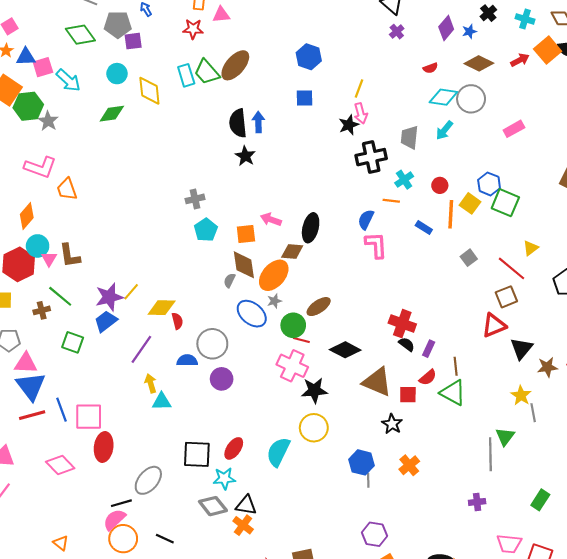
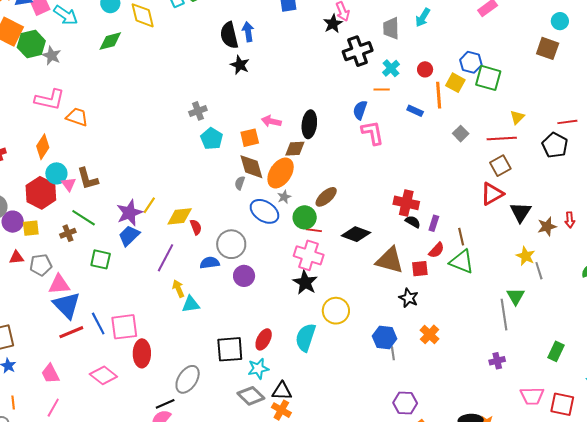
orange trapezoid: (67, 189) -> (77, 117), turned 135
red line: (511, 268) -> (502, 139), turned -36
black star: (314, 390) -> (305, 282), moved, turned -30

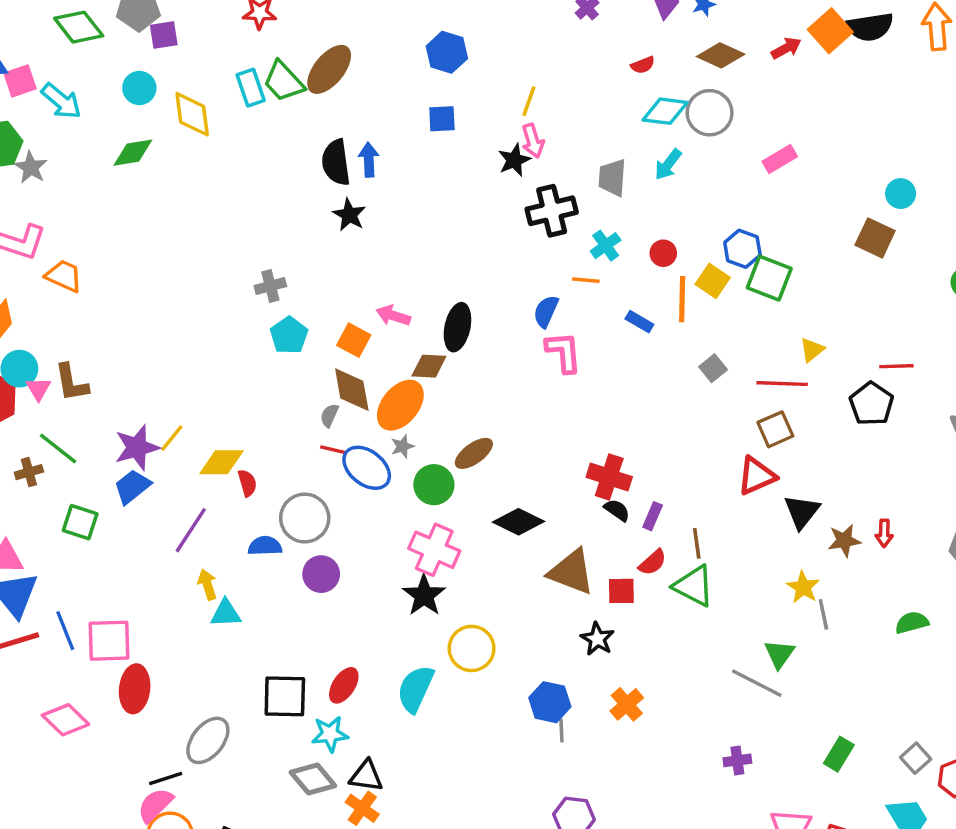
orange square: (250, 138) -> (354, 340), turned 36
red line: (314, 230) -> (334, 450), moved
gray line: (504, 315) -> (757, 683), turned -60

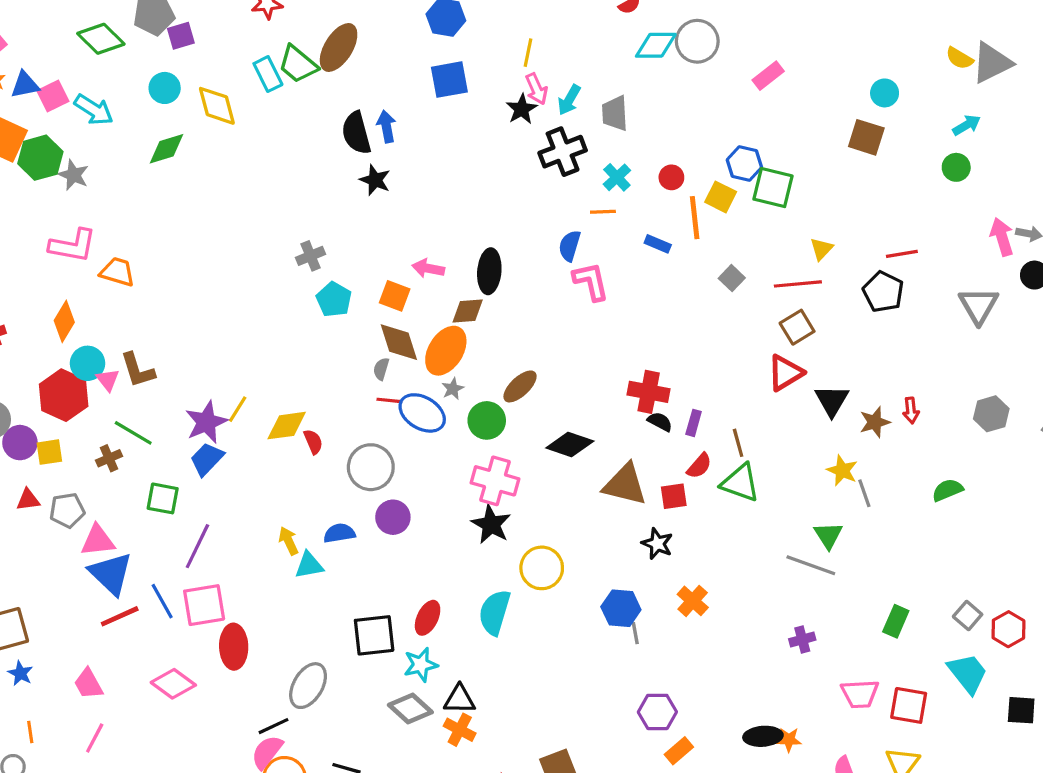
blue square: (442, 119) -> (449, 80), size x1.4
cyan arrow: (668, 164) -> (569, 100), moved
purple line: (191, 530) -> (197, 546), moved
blue semicircle: (265, 546) -> (339, 533), moved

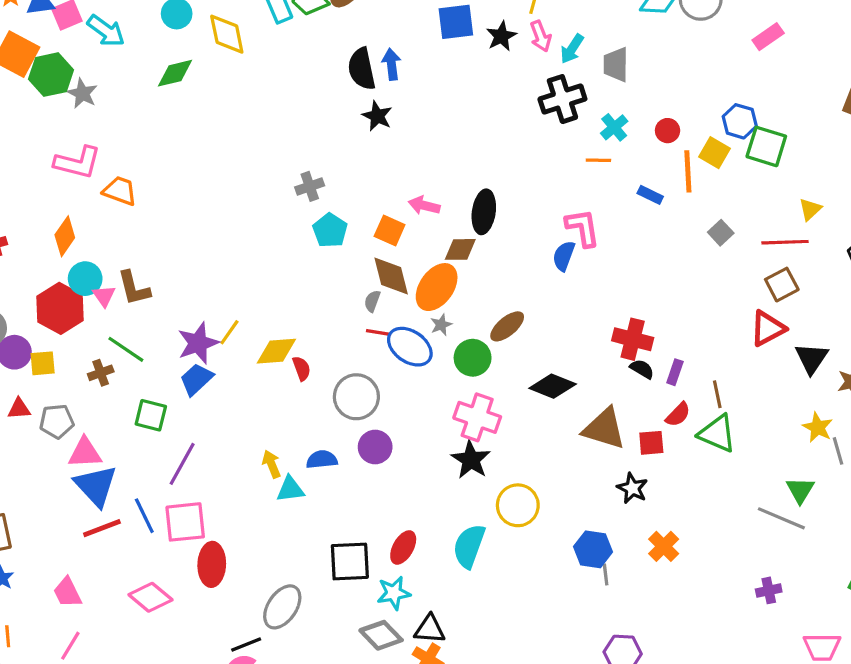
black star: (522, 109) -> (501, 36), moved
blue semicircle: (570, 246) -> (564, 256), moved

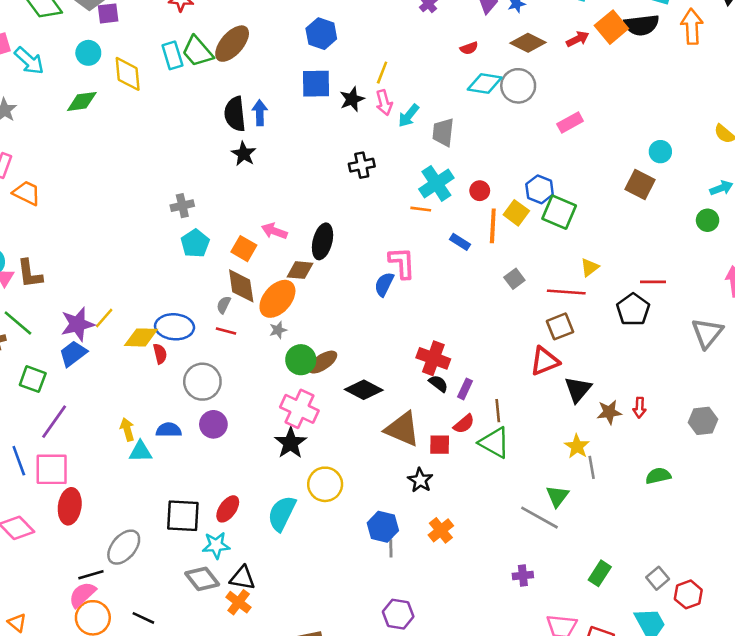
black cross: (562, 99) -> (362, 165), moved, size x0.7
cyan cross: (614, 127) -> (436, 183), size x1.5
brown ellipse: (507, 326) -> (323, 362), moved
blue ellipse: (410, 347) -> (175, 327), moved, turned -36

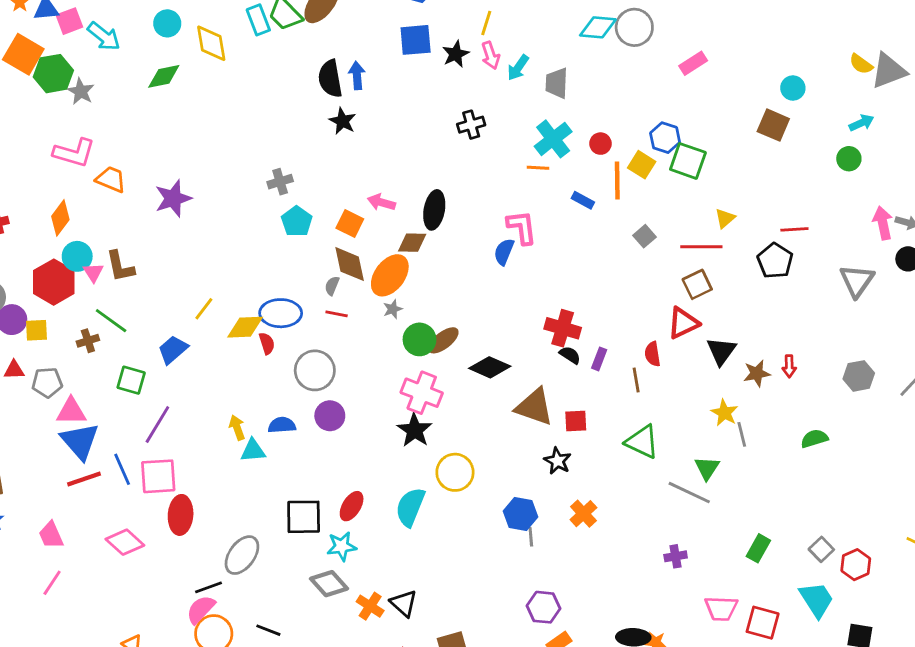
purple star: (77, 324) -> (173, 198), moved
red semicircle: (464, 424) -> (653, 354), moved, turned 125
green triangle: (494, 443) -> (642, 442), moved
black triangle: (242, 578) -> (404, 603), moved, turned 36

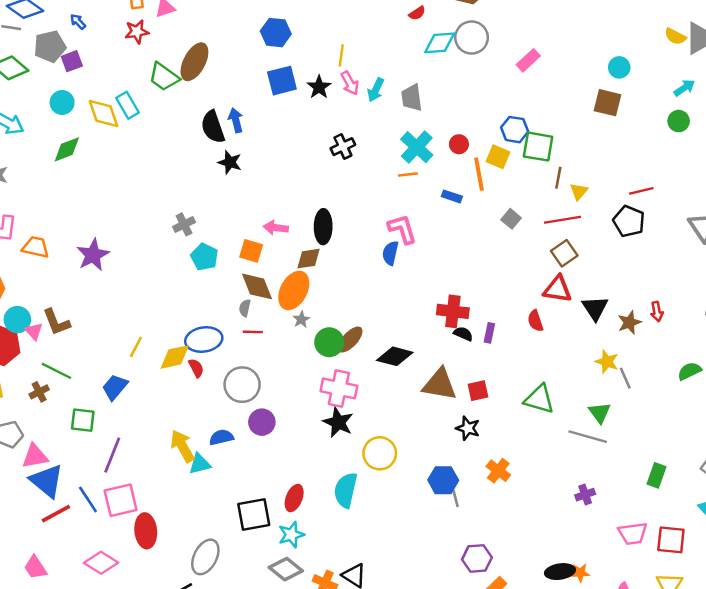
cyan rectangle: (258, 20) -> (127, 105), moved
red triangle: (683, 323) -> (558, 289), turned 44
brown line: (636, 380) -> (558, 178), moved, turned 30
yellow arrow: (237, 428) -> (182, 446), size x1.5

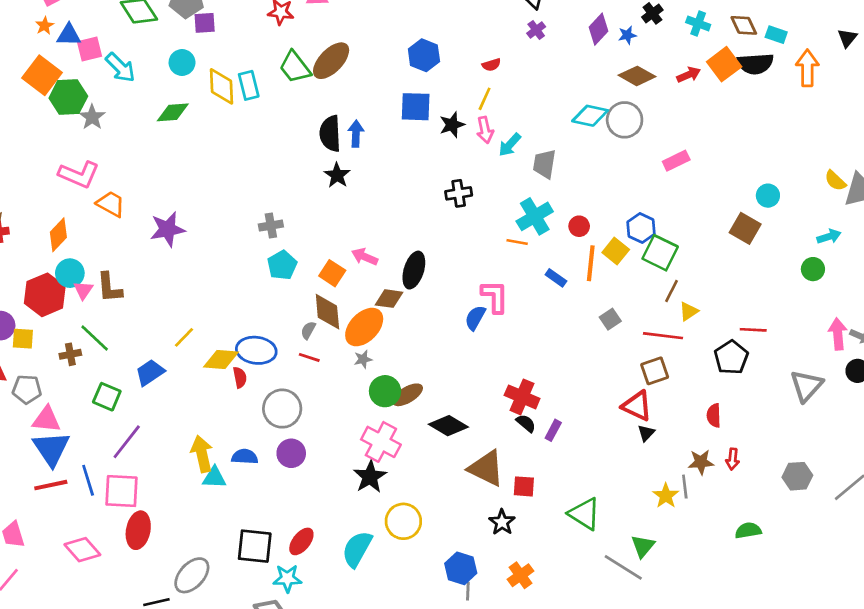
red semicircle: (417, 13) -> (491, 65), moved
black triangle: (595, 308) -> (646, 433), moved, size x0.6
red semicircle: (535, 321) -> (714, 415), moved
gray line: (625, 378) -> (685, 487), moved

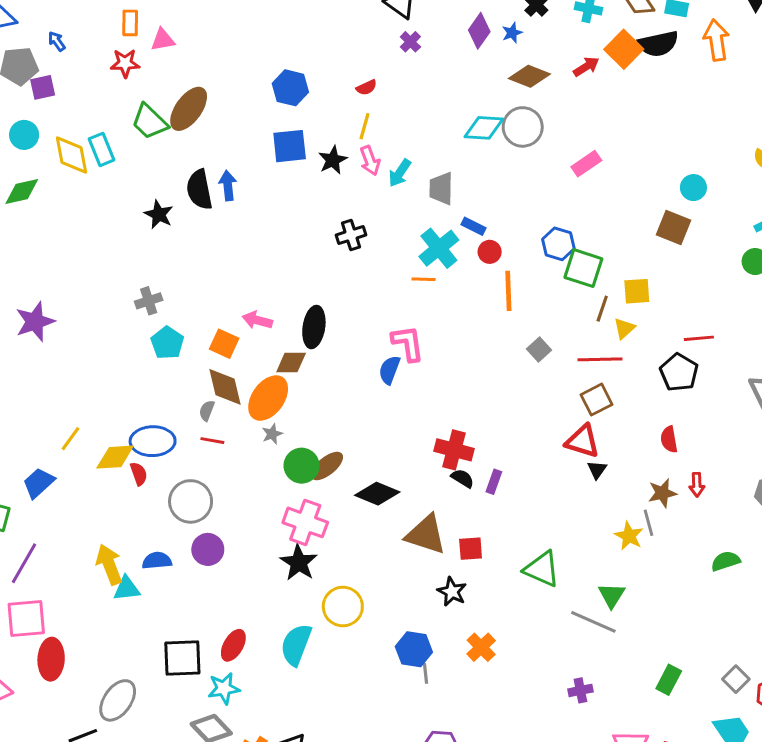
black star: (337, 175) -> (159, 214), moved
yellow square: (616, 251) -> (637, 291), moved, turned -35
blue rectangle: (556, 278) -> (474, 226), moved

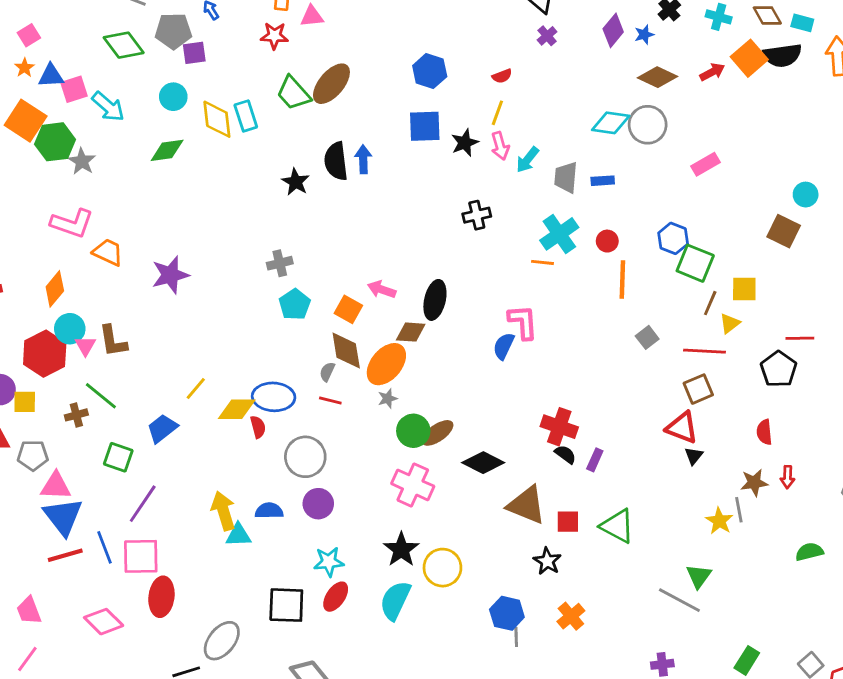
blue rectangle: (474, 226) -> (603, 181), moved, turned -35
black star: (299, 563) -> (401, 550), moved
green triangle: (542, 569) -> (617, 526), moved
cyan star: (224, 688) -> (329, 562), moved

